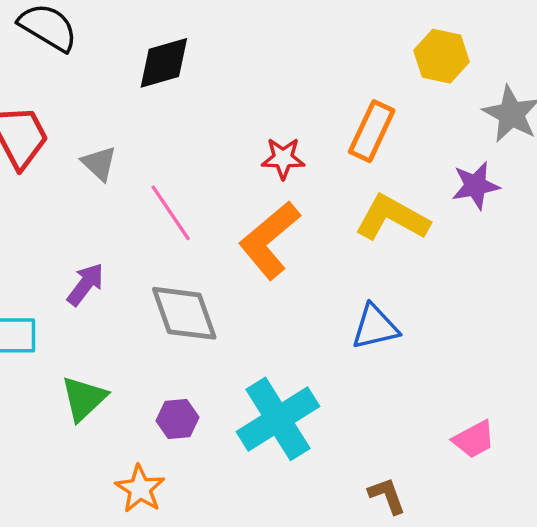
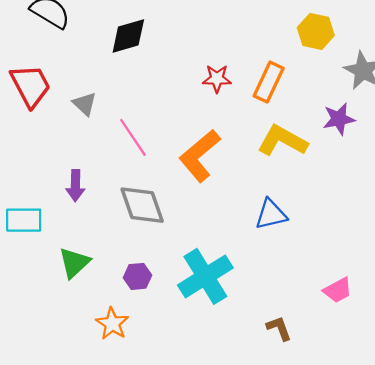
red star: (283, 158) -> (217, 79), moved
purple arrow: (85, 284) -> (75, 186), turned 144

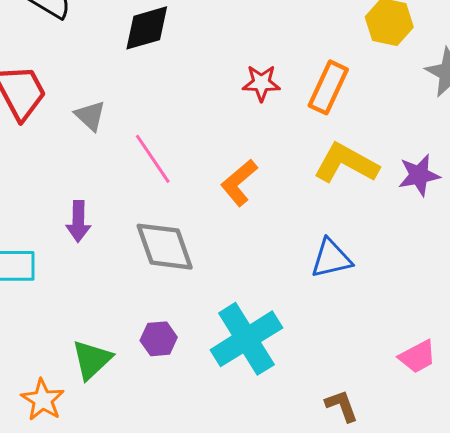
purple star: (339, 119) -> (419, 175), moved
orange L-shape: (200, 156) -> (239, 183), size x0.7
green triangle: (74, 263) -> (92, 360), moved
orange star: (112, 324) -> (43, 400), moved

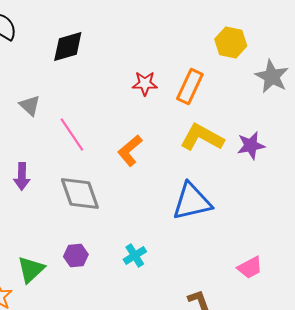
blue triangle: (331, 259) -> (192, 201), size x1.4
cyan cross: (246, 339) -> (135, 255), size x0.5

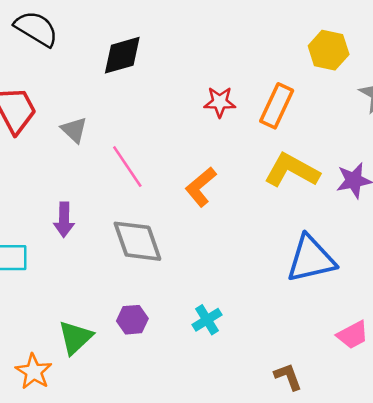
blue triangle: (192, 201) -> (311, 259), moved

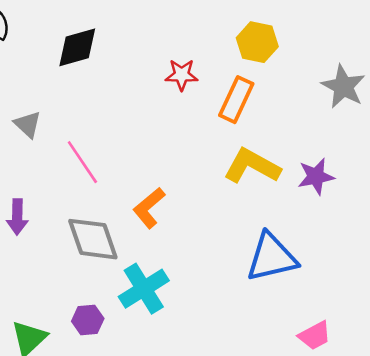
yellow hexagon: (329, 50) -> (257, 42), moved
red star: (220, 102) -> (182, 75), moved
orange L-shape: (201, 187) -> (149, 208), moved
cyan cross: (207, 320) -> (144, 289), moved, size x1.6

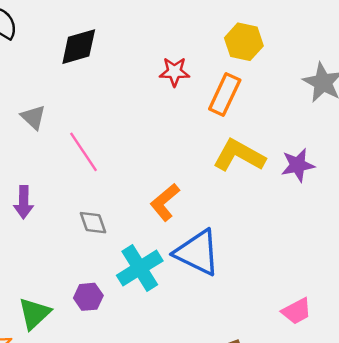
orange L-shape: (149, 208) -> (165, 202), moved
gray diamond: (93, 239) -> (93, 223), size x0.6
blue triangle: (272, 257) -> (197, 252), moved, turned 39

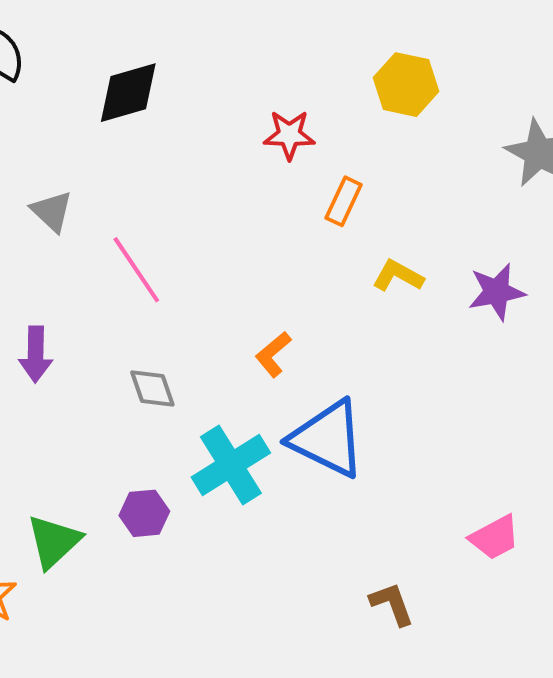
orange rectangle: (225, 94) -> (344, 201), moved, size x0.7
yellow L-shape: (239, 156) -> (398, 276), size x0.6
orange L-shape: (165, 202) -> (273, 354), size x0.7

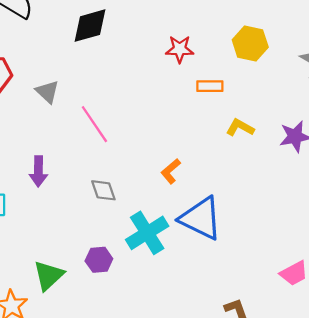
yellow hexagon: (406, 85) -> (250, 44), moved
orange rectangle: (344, 201) -> (210, 86), turned 65

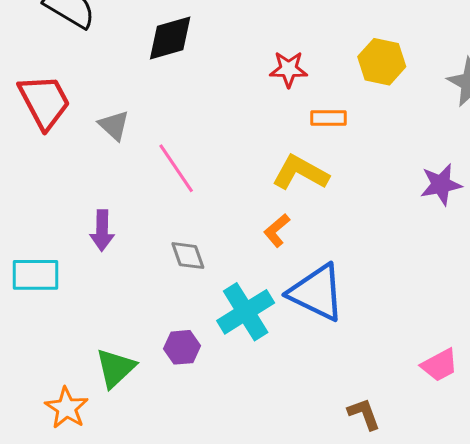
yellow L-shape: (240, 128) -> (300, 173), moved, size x1.5

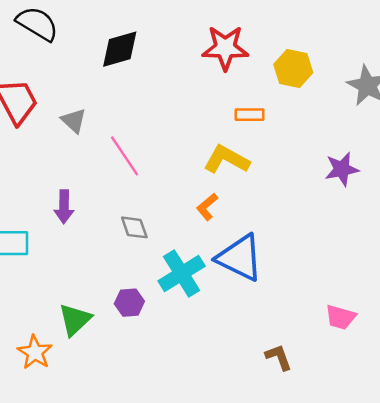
red star: (289, 69) -> (225, 48), moved, size x1.5
pink trapezoid: (439, 365) -> (341, 317), turned 44

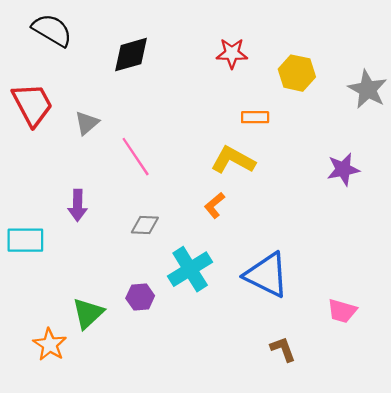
red star: (225, 48) -> (232, 53), size x0.7
gray triangle: (74, 121) -> (87, 123), turned 36
gray diamond: (134, 227) -> (145, 225), turned -68
blue triangle: (240, 258) -> (267, 275), moved

